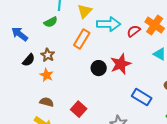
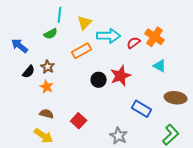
orange rectangle: (82, 39) -> (82, 51), turned 30

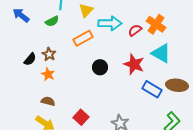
blue arrow: (20, 46) -> (21, 15), moved
cyan triangle: (160, 66) -> (161, 53), size x1.5
red star: (121, 76) -> (134, 64), moved, turned -30
blue rectangle: (142, 109) -> (152, 89), moved
red square: (79, 121) -> (81, 117), moved

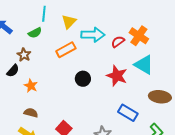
brown star: (49, 54) -> (24, 55), moved
blue rectangle: (152, 89) -> (128, 113), moved

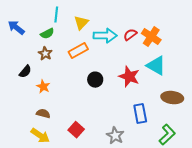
red semicircle: (118, 42) -> (130, 35), moved
brown star: (24, 55) -> (45, 54), moved
blue rectangle: (128, 113) -> (140, 114), turned 48

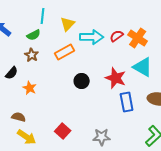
brown semicircle: (43, 114) -> (19, 117), moved
blue rectangle: (140, 114) -> (127, 102), moved
gray star: (115, 136) -> (102, 137), turned -30

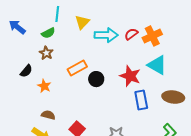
orange cross: (138, 38) -> (152, 36), turned 30
orange rectangle: (65, 52) -> (77, 68), moved
brown semicircle: (19, 117) -> (48, 115), moved

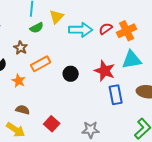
green semicircle: (48, 33) -> (37, 28), moved
cyan triangle: (157, 65) -> (132, 60), turned -40
orange rectangle: (77, 68) -> (41, 64), moved

